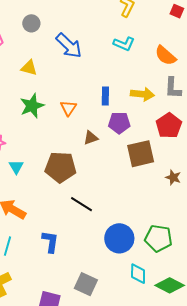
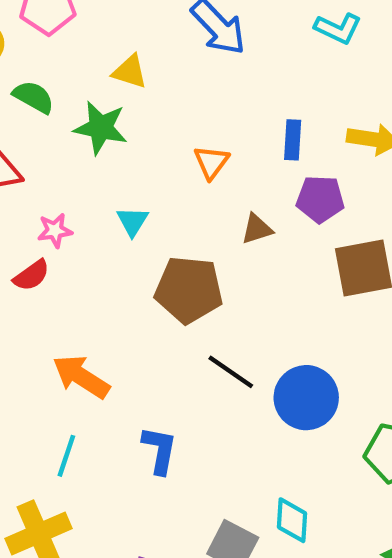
green star: (32, 106) -> (101, 128), moved, turned 30
cyan triangle: (16, 167) -> (132, 221), moved
blue circle: (119, 238) -> (306, 398), moved
cyan diamond: (138, 274) -> (292, 520), moved

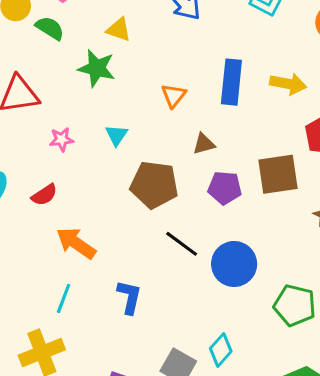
green semicircle: (34, 97) -> (50, 28), moved
blue rectangle: (293, 140) -> (231, 82), size x1.6
purple pentagon: (320, 199) -> (225, 188), moved
red semicircle: (31, 275) -> (44, 195), moved
cyan diamond: (292, 520) -> (221, 350), turned 36

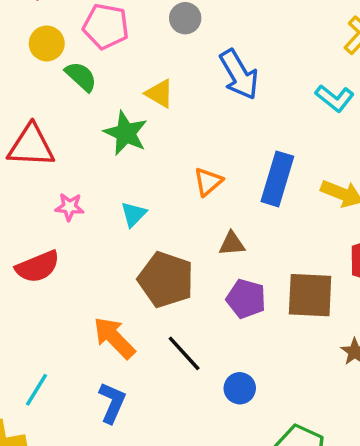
red semicircle: (44, 195) -> (38, 267), size x1.4
orange arrow: (76, 243) -> (114, 338), moved
blue circle: (234, 264) -> (240, 388), size x0.6

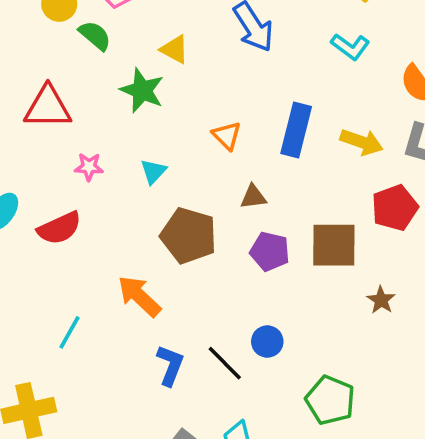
orange triangle: (208, 182) -> (227, 136), turned -32
black line: (184, 353) -> (225, 363), moved
cyan line: (36, 390) -> (70, 332), moved
blue L-shape: (112, 403) -> (170, 365), moved

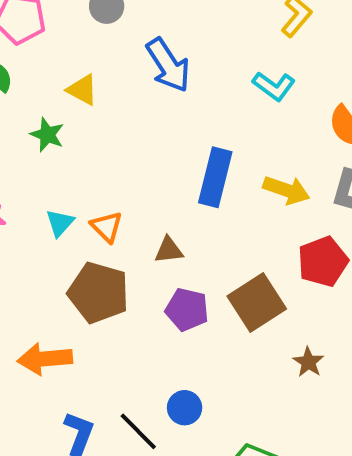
green star: (142, 90) -> (47, 135), size x0.7
orange triangle: (227, 136) -> (107, 227), moved
brown square: (334, 245) -> (257, 302), turned -33
orange arrow: (139, 296) -> (45, 359), turned -48

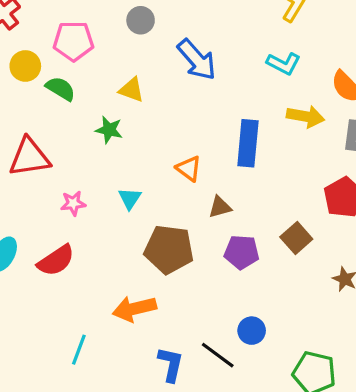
yellow arrow: (286, 190) -> (305, 116), moved
orange triangle: (107, 227) -> (189, 169), moved
brown square: (257, 302) -> (296, 238), size x0.7

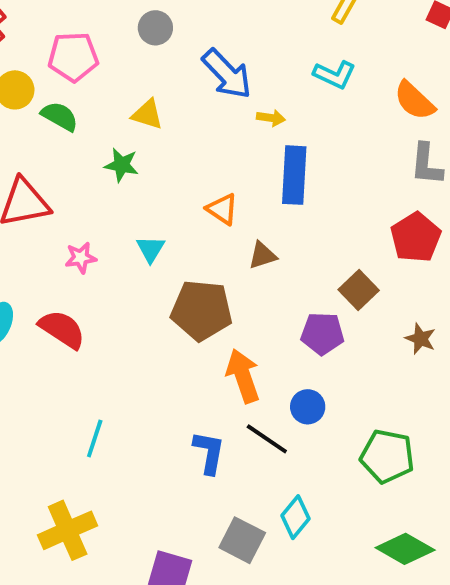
yellow arrow: (305, 116) -> (271, 118), moved, size x0.6
purple pentagon: (242, 252) -> (322, 333), moved
red semicircle: (56, 260) -> (62, 329), turned -111
orange arrow: (134, 309) -> (243, 376), moved, turned 87

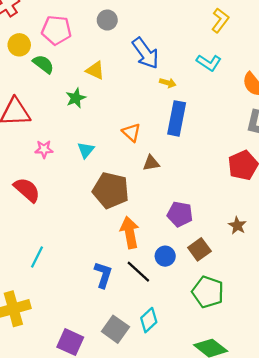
green star: (122, 165) -> (76, 98), turned 30
brown square: (359, 290) -> (199, 249), moved

